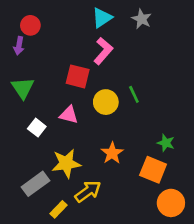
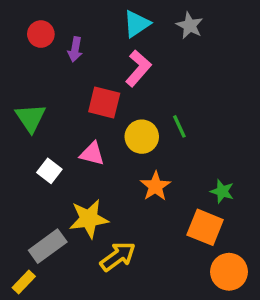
purple arrow: (19, 46) -> (75, 49), moved
orange star: (112, 153) -> (155, 186), moved
yellow rectangle: (59, 209) -> (24, 282), moved

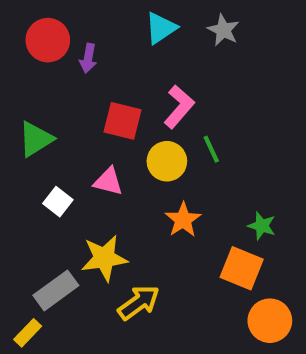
red circle: (41, 34) -> (48, 40), size x1.4
pink L-shape: (138, 68) -> (179, 107), moved
green triangle: (31, 118) -> (36, 139), turned 32

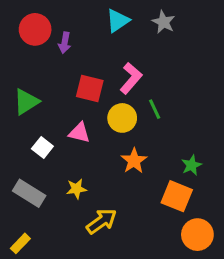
green star: (262, 226) -> (192, 165), turned 30
yellow star: (104, 258) -> (76, 189), size x0.6
gray rectangle: (56, 290) -> (29, 193), moved, turned 68

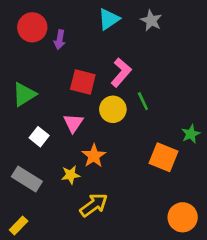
pink triangle: (79, 133) -> (73, 123), turned 50
orange star: (134, 161) -> (94, 156), moved
green star: (192, 165) -> (191, 134), moved
orange square: (177, 196) -> (163, 157), moved

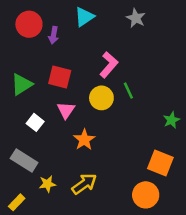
cyan triangle: (109, 19) -> (84, 17), moved
red square: (83, 82) -> (60, 77), moved
orange square: (163, 157) -> (160, 163), moved
yellow star: (71, 175) -> (47, 184), moved
orange circle: (183, 217) -> (146, 195), moved

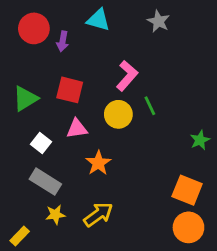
cyan triangle: (84, 17) -> (98, 20), turned 50
pink triangle: (66, 110) -> (77, 129), turned 48
gray rectangle: (24, 161) -> (45, 182), moved
orange circle: (146, 195) -> (188, 227), moved

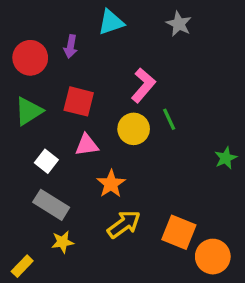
cyan triangle: (98, 20) -> (111, 22), turned -35
red circle: (34, 28) -> (30, 58), moved
orange square: (187, 190) -> (179, 232), moved
yellow arrow: (98, 215) -> (124, 224), moved

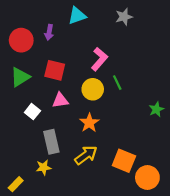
gray star: (179, 24) -> (124, 17), turned 30
orange star: (111, 184) -> (89, 123), moved
gray rectangle: (51, 205) -> (51, 142), moved, turned 45

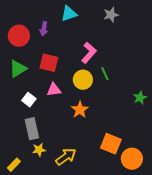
gray rectangle: (51, 142) -> (32, 129), moved
yellow arrow: (86, 155) -> (66, 157), moved

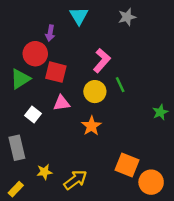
cyan triangle: (69, 14) -> (79, 16), turned -42
red circle: (19, 36) -> (35, 54), moved
gray rectangle: (32, 129) -> (17, 148), moved

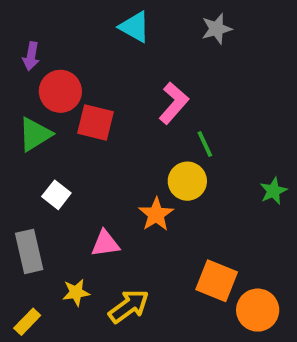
cyan triangle: (79, 16) -> (135, 27), turned -30
purple arrow: (50, 33) -> (31, 56), moved
yellow circle: (95, 92) -> (187, 181), moved
pink triangle: (62, 103) -> (105, 244), moved

